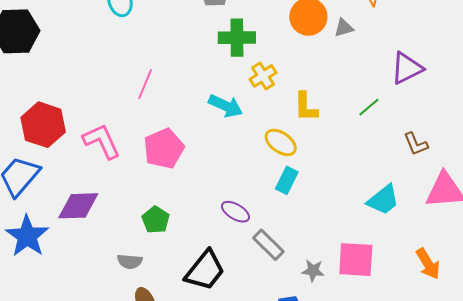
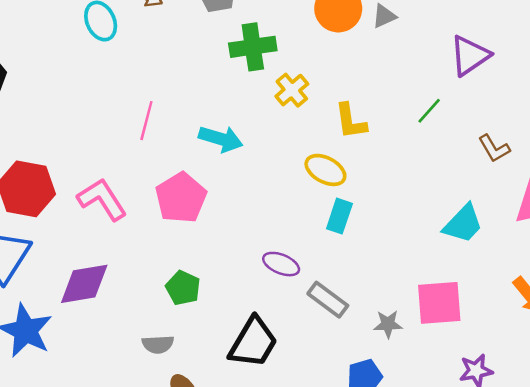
cyan arrow: (226, 106) -> (221, 139), moved

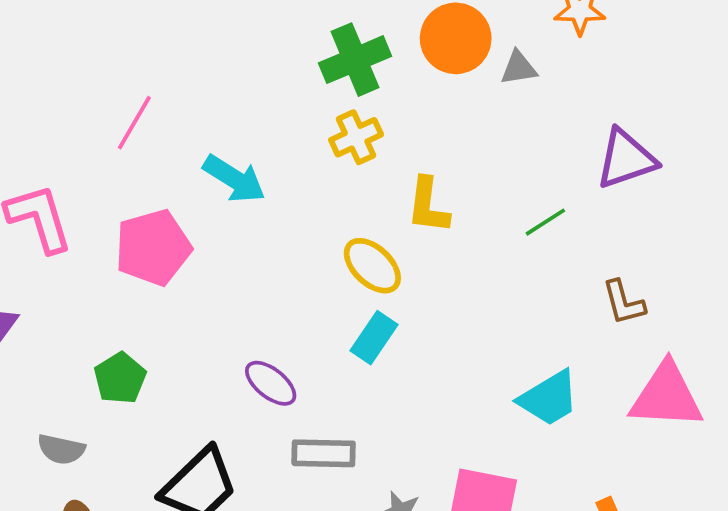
green cross: (253, 47) -> (355, 60), moved, turned -30
gray rectangle: (328, 300) -> (324, 453), turned -51

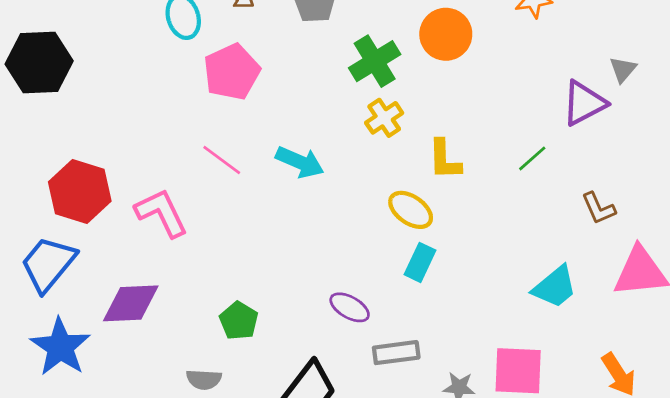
gray triangle: (519, 68) -> (623, 69), moved, turned -32
pink line: (134, 123) -> (222, 160), moved, turned -75
pink pentagon: (153, 248) -> (232, 72), moved

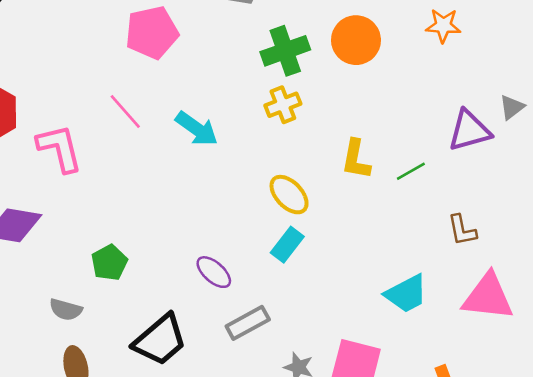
yellow L-shape: (445, 160) -> (356, 159), moved
gray rectangle: (396, 353) -> (248, 323), turned -33

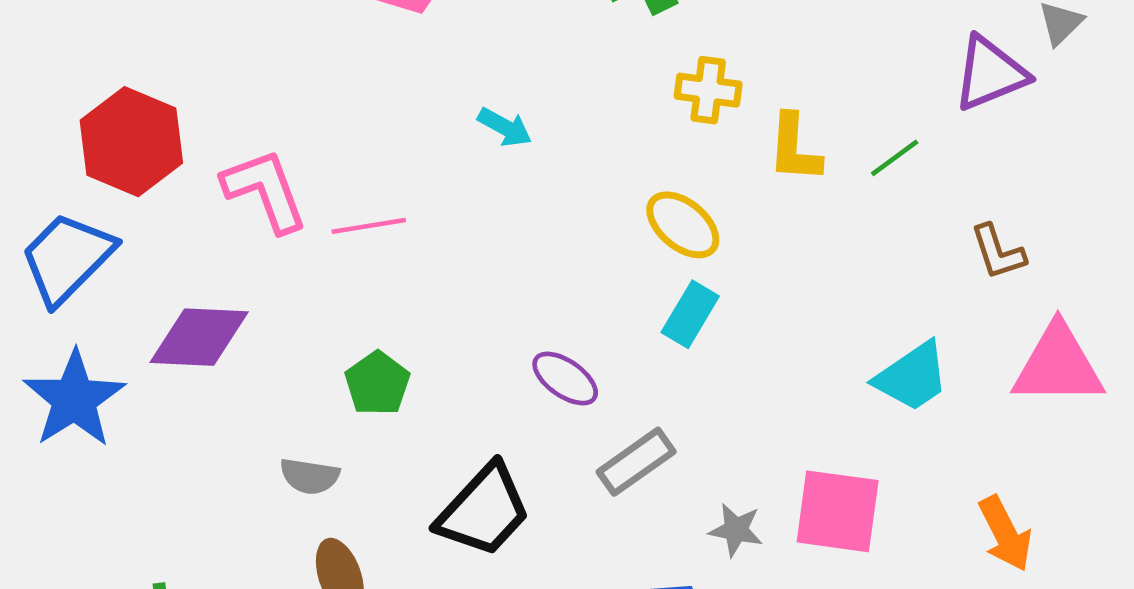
yellow cross: (283, 105) -> (708, 90), moved, turned 36
pink line: (125, 112) -> (369, 226), moved, turned -51
cyan arrow: (197, 129) -> (505, 127), size x0.7

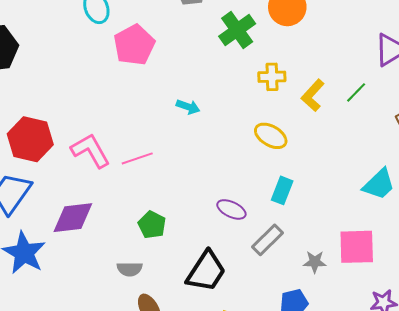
yellow L-shape: (794, 148) -> (313, 95), turned 48
cyan rectangle: (690, 314) -> (282, 190), moved

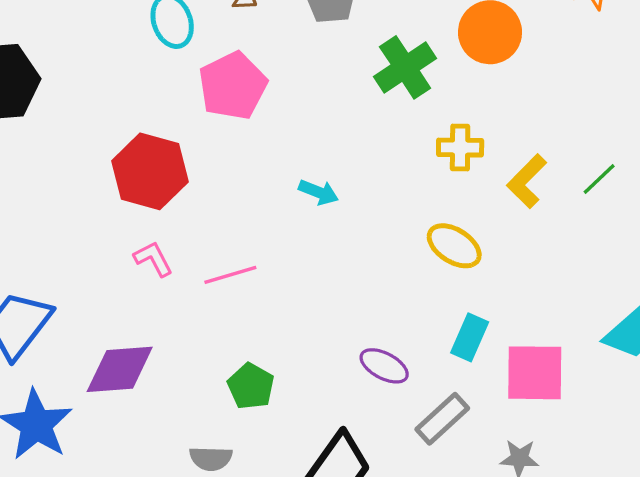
red hexagon: (30, 139) -> (150, 171), moved
pink L-shape: (91, 151) -> (153, 259), size x0.6
pink square: (357, 247) -> (535, 373), moved

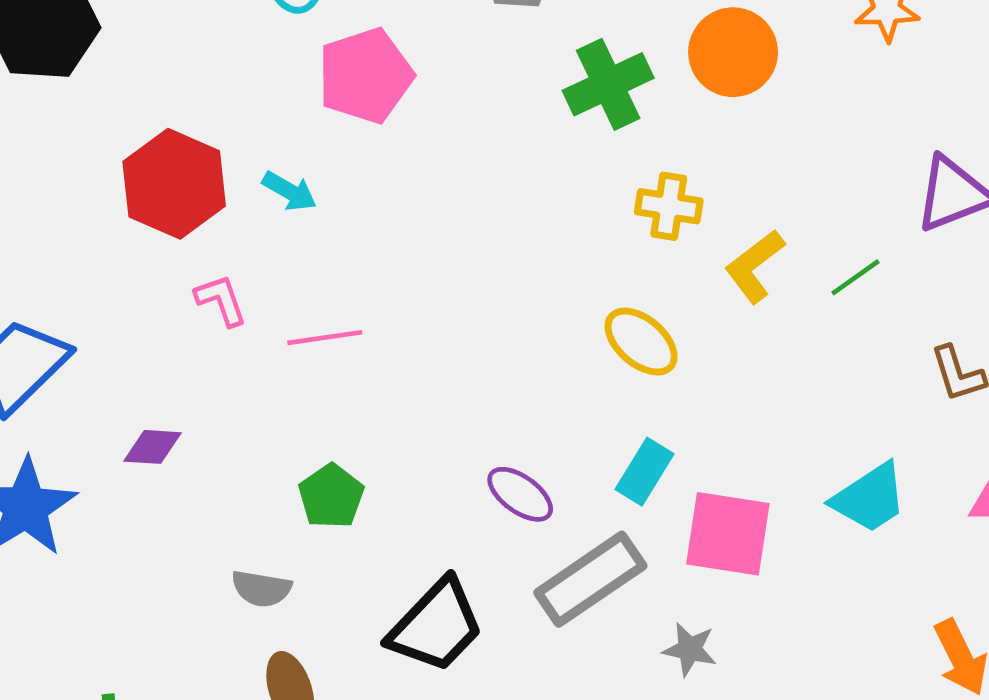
red hexagon: (150, 171) -> (174, 184), moved
cyan arrow: (318, 192) -> (289, 191), moved
purple diamond: (120, 369) -> (152, 447), size x0.6
gray rectangle: (442, 419) -> (590, 579), size x1.4

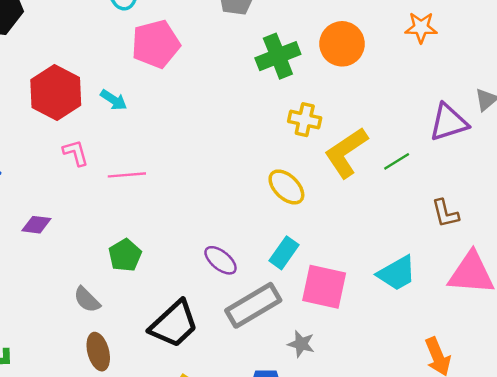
yellow L-shape: (755, 266) -> (346, 153), size x1.4
gray semicircle: (261, 589) -> (87, 300), turned 32

